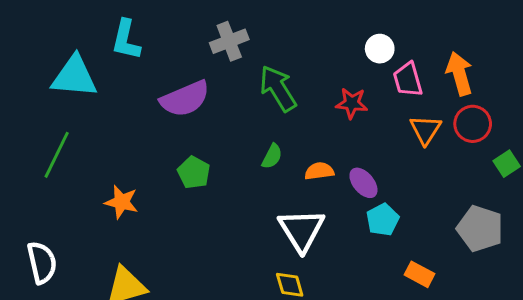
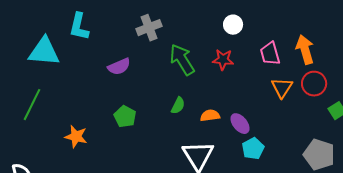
white circle: (380, 49) -> (233, 25), moved
purple semicircle: (185, 99) -> (119, 67), size x0.7
red star: (352, 103) -> (223, 60), moved

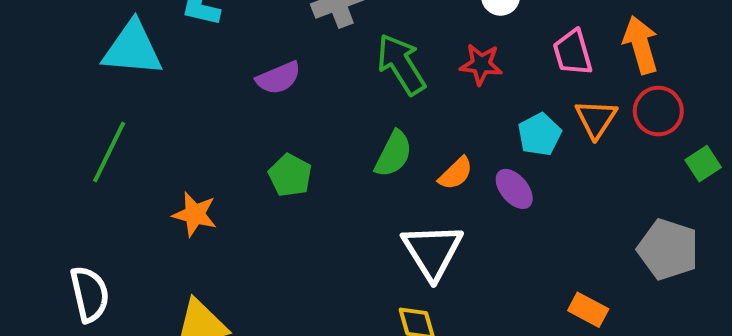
green semicircle: (178, 106) -> (393, 154), size x1.4
orange semicircle: (210, 116) -> (456, 173), turned 144
cyan pentagon: (253, 149) -> (539, 134), moved

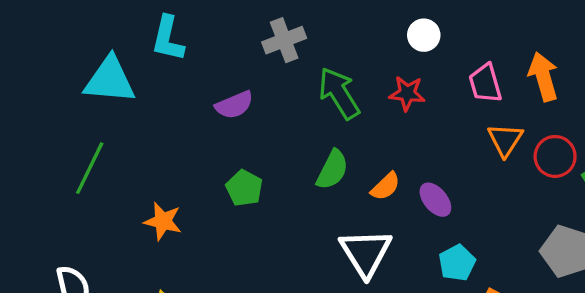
red circle: (658, 111) -> (555, 156), moved
cyan pentagon: (539, 134) -> (457, 263), moved

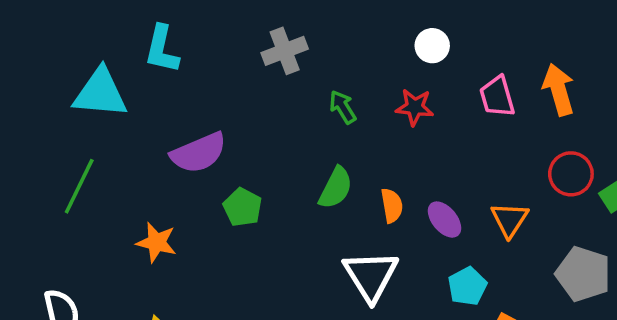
green arrow: (339, 93) -> (343, 107), size x0.6
purple semicircle: (234, 105) -> (199, 153), moved, size x1.4
orange triangle: (505, 140) -> (509, 220), moved
orange semicircle: (386, 186) -> (392, 205), turned -56

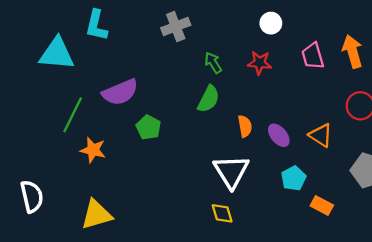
green line: (79, 186) -> (73, 115), moved
green semicircle: (336, 188) -> (209, 99), moved
orange triangle: (509, 220) -> (321, 135), turned -30

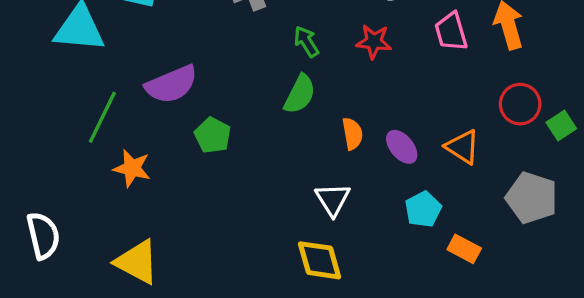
white triangle: (231, 172) -> (333, 199), size x0.7
yellow diamond: (222, 213) -> (319, 260), size x1.4
yellow triangle: (96, 215) -> (137, 262), turned 44

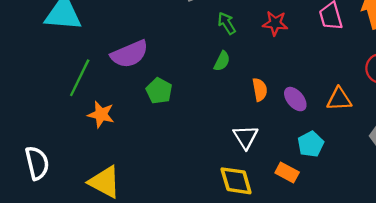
green semicircle: (300, 94) -> (222, 61), size x0.7
orange triangle: (463, 147) -> (339, 99), turned -36
orange rectangle: (464, 249) -> (287, 173), moved

